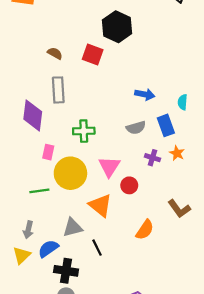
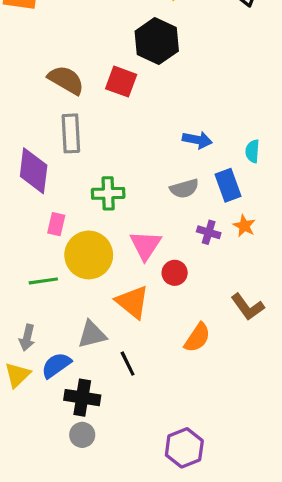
brown semicircle: (55, 53) -> (66, 80), size x1.6

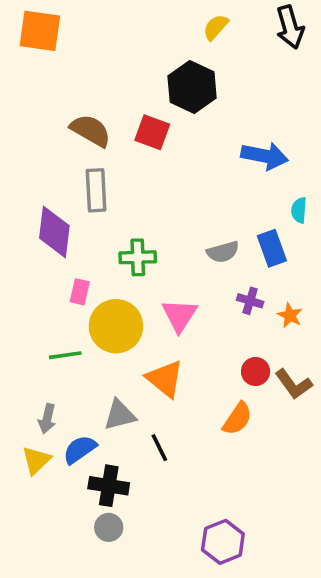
blue arrow: (197, 140) -> (265, 156), moved, size x1.4
orange star: (244, 226) -> (290, 315), moved
red circle: (175, 273) -> (256, 372), moved

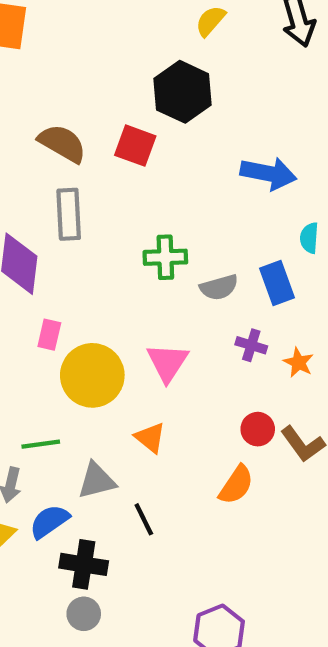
green cross: (138, 257) -> (165, 257), moved
green line: (65, 355) -> (41, 444), moved
orange triangle: (165, 379) -> (150, 438), size x0.7

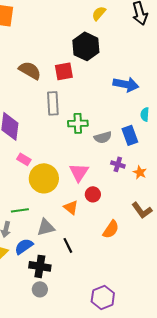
red square: (135, 146) -> (64, 71), turned -30
gray rectangle: (69, 214) -> (53, 103), moved
pink rectangle: (49, 335) -> (24, 159), turned -72
red circle: (258, 429) -> (93, 194), moved

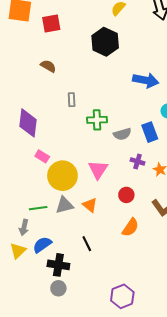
brown semicircle: (30, 70) -> (48, 66), size x0.7
red square: (64, 71) -> (51, 23), moved
gray rectangle: (53, 103) -> (72, 100), size x0.6
red circle: (93, 194) -> (126, 195), moved
gray triangle: (46, 227) -> (64, 205), moved

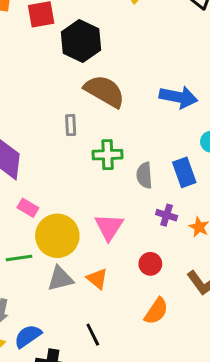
black hexagon: (105, 42) -> (81, 41), moved
brown semicircle: (48, 66) -> (105, 91), moved, size x1.8
gray semicircle: (122, 134) -> (144, 175), turned 102
green line: (38, 208) -> (19, 258), moved

